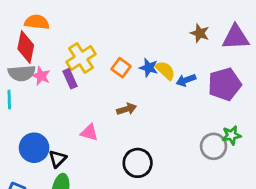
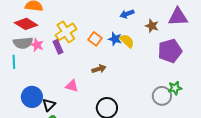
brown star: (200, 33) -> (152, 26), moved
red diamond: (26, 47) -> (26, 24), turned -70
blue arrow: (186, 80) -> (127, 14), moved

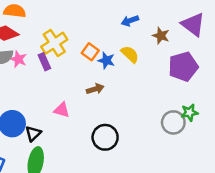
purple triangle: (178, 17) -> (193, 24), turned 40
blue star: (115, 39) -> (106, 60), moved

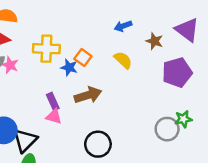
yellow cross: (54, 43) -> (46, 49), turned 35
blue star: (106, 60) -> (69, 68), moved
purple rectangle: (44, 62) -> (53, 101), moved
brown arrow: (95, 89) -> (88, 95), size x1.5
black triangle: (33, 134) -> (25, 140), size x1.5

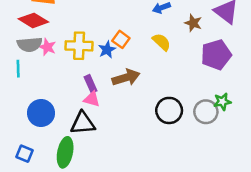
yellow cross: (46, 49) -> (79, 46), moved
blue star: (69, 68) -> (107, 50), turned 30
black triangle: (25, 140) -> (83, 123), moved, turned 40
black circle: (98, 144) -> (169, 110), moved

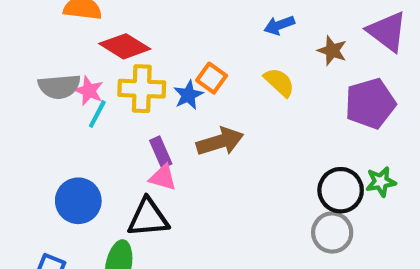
red diamond: (33, 20) -> (125, 46), moved
cyan line: (18, 69) -> (97, 114), moved, turned 30
black circle: (169, 110) -> (341, 190), moved
gray circle: (206, 112) -> (332, 232), moved

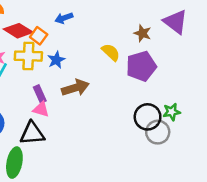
blue arrow: (279, 25) -> (64, 18), moved
orange square: (212, 78) -> (39, 36), moved
purple pentagon: (370, 103) -> (141, 66), moved
gray circle: (332, 232) -> (158, 132), moved

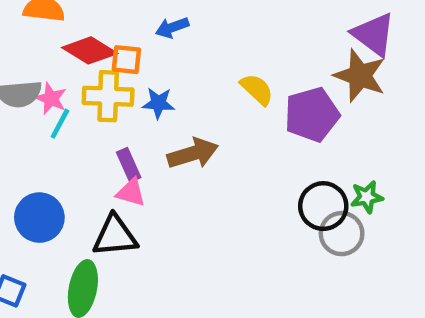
brown star: (142, 33) -> (360, 76), moved, size x1.6
orange square: (39, 36) -> (126, 60), turned -30
blue star: (56, 60) -> (158, 103), turned 30

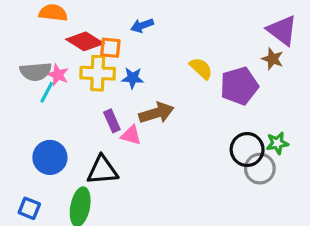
brown star: (360, 76) -> (273, 59), size x0.6
cyan line: (60, 124) -> (47, 92), moved
pink triangle: (131, 192) -> (131, 135), moved

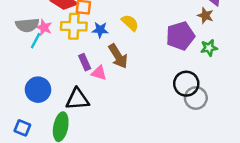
yellow semicircle: (201, 68) -> (130, 23), moved
brown arrow: (156, 113) -> (118, 56), turned 75
green star: (277, 143) -> (209, 48), moved

